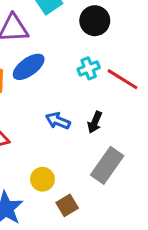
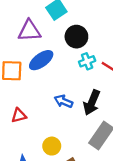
black circle: (95, 21) -> (76, 37), moved
black arrow: (95, 122) -> (92, 103), size x1.5

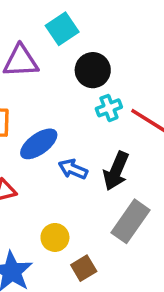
blue ellipse: (41, 60) -> (39, 144), moved

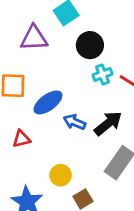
black arrow: (116, 171) -> (108, 123), turned -152

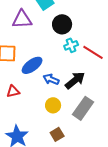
yellow circle: (61, 175) -> (53, 105), moved

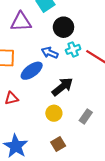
blue arrow: (51, 79) -> (50, 53), moved
black arrow: (75, 80) -> (62, 87), moved
gray rectangle: (83, 108) -> (86, 116), size x0.6

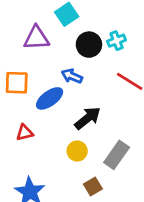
cyan cross: (73, 49) -> (117, 41), moved
gray rectangle: (86, 116) -> (117, 155), size x1.5
brown square: (58, 144) -> (93, 186), moved

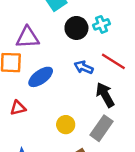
purple triangle: (36, 38) -> (28, 38), moved
blue arrow: (72, 76) -> (84, 67), moved
black arrow: (88, 118) -> (105, 95), moved, turned -80

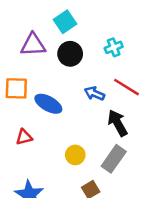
black circle: (76, 28) -> (70, 54), moved
purple triangle: (28, 38) -> (33, 45), moved
blue ellipse: (41, 77) -> (48, 104), turned 65

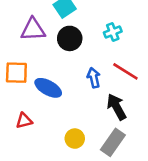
blue arrow: (94, 93) -> (94, 78), turned 54

